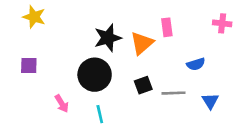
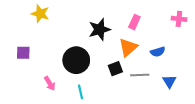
yellow star: (34, 17) -> (40, 14), moved
pink rectangle: (167, 27) -> (134, 22), turned 32
black star: (108, 38) -> (100, 29), moved
orange triangle: (142, 43) -> (128, 47), moved

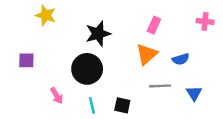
black star: (100, 29) -> (98, 34), moved
black square: (115, 69) -> (122, 105), moved, turned 32

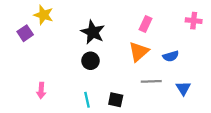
black star: (98, 34) -> (93, 32), turned -30
purple square: (26, 60) -> (25, 33), moved, turned -35
black circle: (87, 69) -> (90, 61), moved, size x0.6
pink arrow: (57, 96) -> (41, 91), moved, turned 35

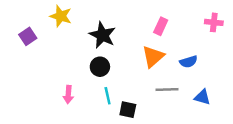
yellow star: (43, 15) -> (61, 16), moved
blue triangle: (183, 88) -> (202, 97), turned -42
pink arrow: (41, 91) -> (68, 95), moved
cyan line: (87, 100) -> (108, 96), moved

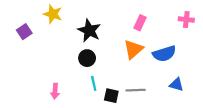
blue semicircle: (189, 62) -> (164, 54), size x1.5
gray line: (167, 89) -> (136, 90), moved
pink arrow: (68, 95) -> (55, 91), moved

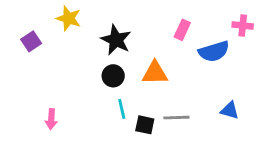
orange triangle: (133, 49) -> (155, 73), moved, turned 40
blue semicircle: (164, 54) -> (214, 51), moved
pink arrow: (55, 91) -> (51, 119), moved

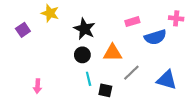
pink rectangle: (182, 30) -> (132, 22), turned 48
blue triangle: (230, 110) -> (167, 80), size x1.5
gray line: (176, 118) -> (131, 73), moved, turned -42

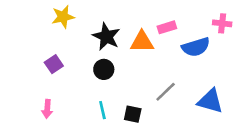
yellow star: (50, 13) -> (63, 17), turned -30
purple square: (23, 30) -> (54, 64), moved
orange triangle: (113, 53) -> (142, 42), moved
cyan line: (89, 79) -> (102, 110), moved

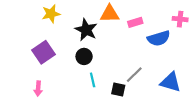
orange triangle: (142, 42) -> (110, 14), moved
purple square: (54, 64) -> (43, 52), size x1.5
cyan line: (102, 110) -> (93, 80), moved
black square: (133, 114) -> (118, 90), moved

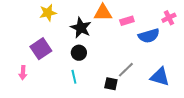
pink cross: (180, 19) -> (169, 18), turned -32
cyan line: (93, 80) -> (74, 77), moved
pink arrow: (38, 88) -> (23, 73), moved

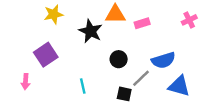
blue semicircle: (149, 36) -> (163, 60), moved
black circle: (79, 53) -> (119, 59), moved

